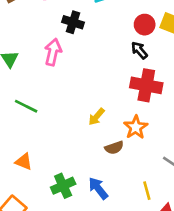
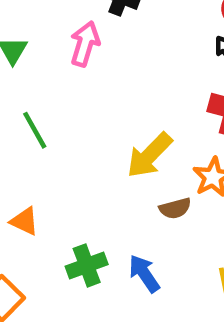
green line: (26, 106) -> (35, 130), turned 30
yellow arrow: (96, 117) -> (149, 155), size x1.6

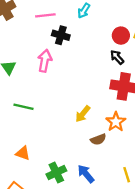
green line: (35, 130) -> (24, 107), turned -42
yellow arrow: (149, 155) -> (83, 114), size x0.7

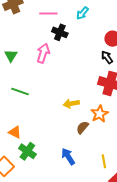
yellow arrow: (83, 114) -> (71, 104), turned 35
brown semicircle: (98, 139) -> (82, 127), turned 144
green cross: (56, 172) -> (27, 151), moved, turned -36

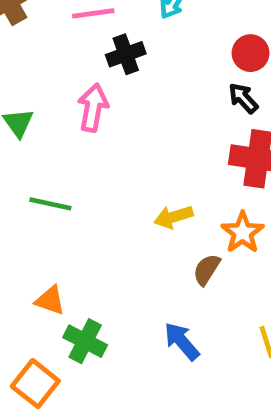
black cross: (60, 32) -> (126, 54), turned -35

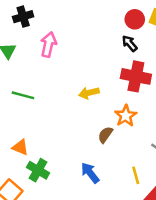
black cross: (126, 54) -> (23, 17), moved
yellow arrow: (173, 217) -> (89, 93), moved

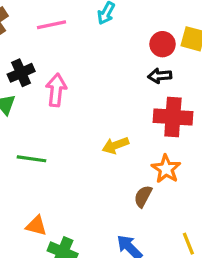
black cross: (23, 17) -> (21, 73), moved
black arrow: (130, 43) -> (160, 76), turned -48

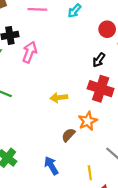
red circle: (163, 44) -> (107, 29), moved
black arrow: (160, 76) -> (99, 60), turned -64

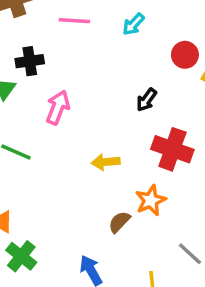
pink arrow: (30, 52) -> (58, 107), moved
black arrow: (99, 60) -> (147, 100), moved

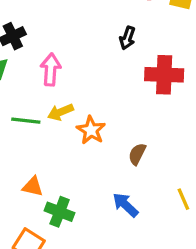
yellow arrow: (106, 162) -> (60, 112), moved
orange star: (151, 200) -> (91, 130), moved

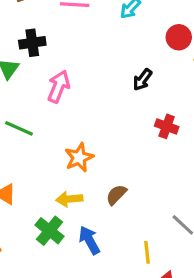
red cross: (164, 75) -> (167, 126), size x0.6
yellow arrow: (60, 112) -> (69, 199), moved
green cross: (60, 212) -> (50, 231), moved

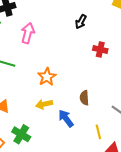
brown semicircle: (116, 195) -> (84, 98), moved, turned -40
green cross: (50, 231) -> (21, 134), moved
blue arrow: (89, 240) -> (66, 118), moved

